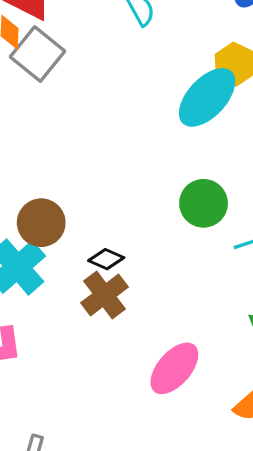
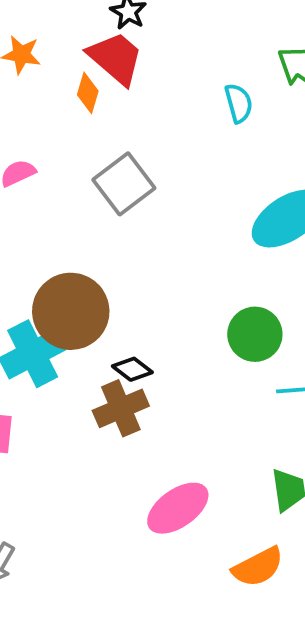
gray square: (38, 54) -> (124, 184), moved
brown circle: (41, 223) -> (71, 311), size x1.4

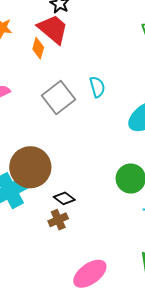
cyan semicircle: (239, 103) -> (97, 87), moved
brown cross: (121, 408) -> (58, 220), size x0.7

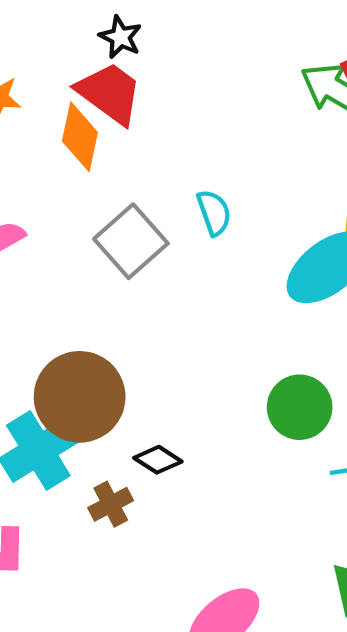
orange diamond: (38, 48) -> (80, 137), size x1.4
brown cross: (58, 220) -> (111, 504), moved

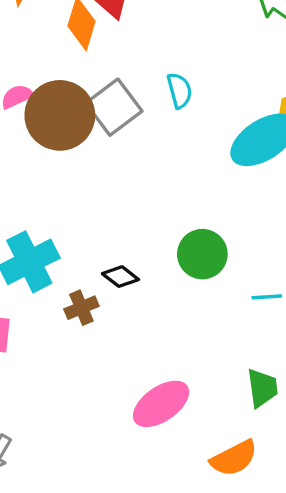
brown circle: (80, 397) -> (60, 115), moved
green circle: (300, 407) -> (202, 254), moved

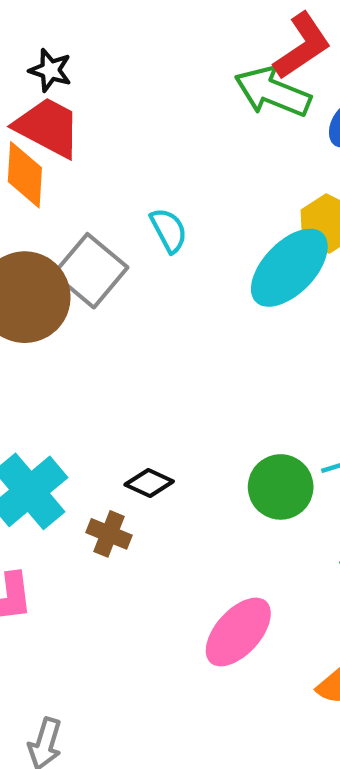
green circle: (202, 254) -> (281, 487), moved
brown cross: (81, 308) -> (109, 534), turned -32

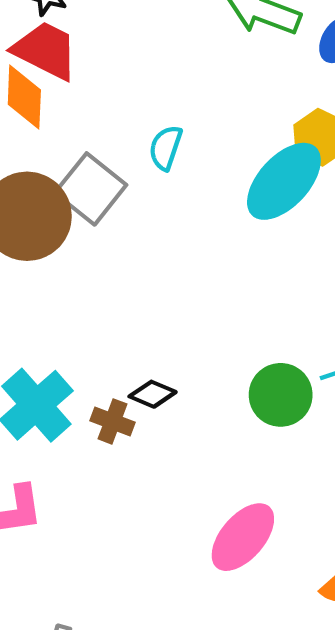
cyan semicircle: (169, 230) -> (166, 148), turned -132
brown cross: (109, 534) -> (113, 421), moved

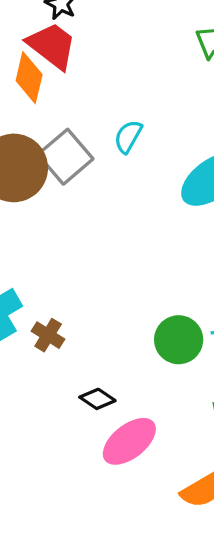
black diamond: (153, 394) -> (97, 399), moved

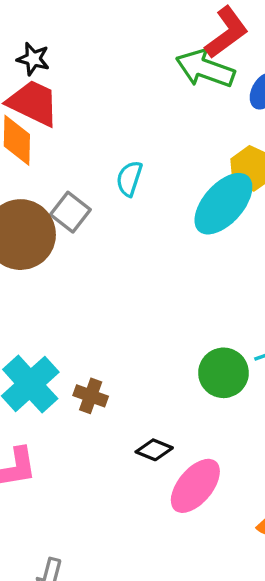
gray square: (66, 157) -> (70, 212), size x0.7

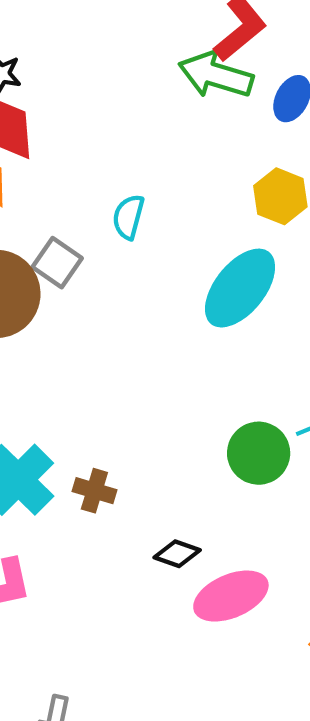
cyan ellipse: (223, 204) -> (240, 288), moved
pink ellipse: (195, 486) -> (231, 596), turned 30

